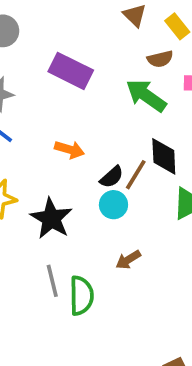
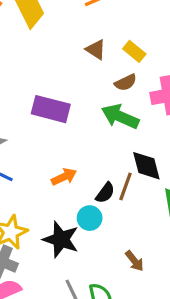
orange arrow: (70, 149) -> (64, 177), turned -30
cyan circle: (113, 205) -> (90, 218), moved
brown arrow: (128, 260) -> (134, 261), turned -85

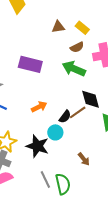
brown triangle: (96, 50) -> (58, 27), turned -40
brown line: (126, 186) -> (78, 112), turned 36

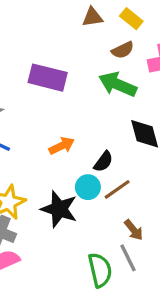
brown line: (78, 112) -> (117, 189), moved
gray line: (45, 180) -> (128, 258), moved

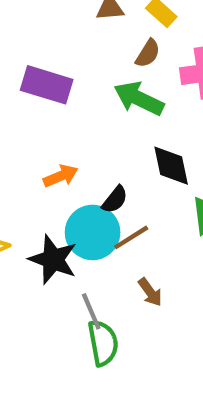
brown semicircle: (123, 50) -> (148, 53), turned -35
cyan circle: (88, 187) -> (93, 232), size x1.6
gray line: (128, 258) -> (91, 311), moved

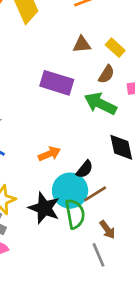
purple rectangle: (47, 85) -> (57, 83), moved
gray line: (91, 311) -> (99, 255), moved
green semicircle: (103, 343) -> (75, 214), moved

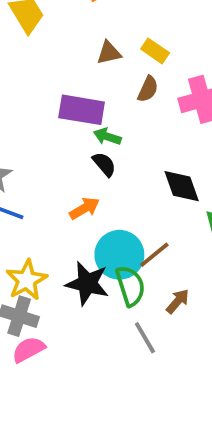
green arrow: (100, 104) -> (107, 137), moved, size x0.6
black semicircle: (85, 169) -> (104, 164), moved, turned -72
brown arrow: (107, 230) -> (178, 301), turned -96
gray line: (99, 255) -> (145, 338), moved

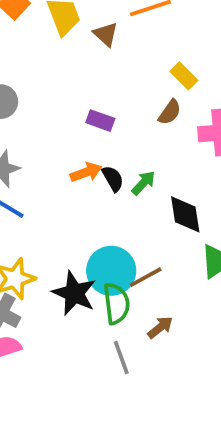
brown triangle: (109, 53) -> (106, 34), moved, turned 44
purple rectangle: (82, 110) -> (100, 121), size x0.6
green arrow: (107, 137) -> (143, 183), moved, turned 104
orange arrow: (84, 208) -> (86, 172), moved

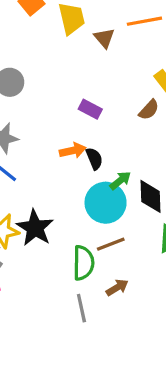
green arrow: (143, 183) -> (120, 180), moved
cyan circle: (111, 271) -> (106, 203), moved
black star: (74, 293) -> (35, 228), moved

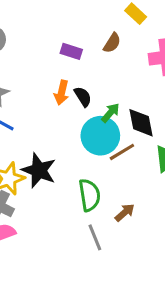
brown semicircle: (149, 110) -> (112, 43), moved
orange arrow: (73, 150) -> (62, 93), turned 125
brown line: (111, 244) -> (122, 152), moved

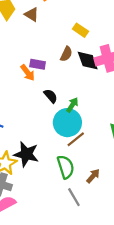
orange arrow: (62, 93) -> (28, 73), moved, turned -42
black diamond: (141, 123) -> (88, 61), moved
brown line: (122, 152) -> (76, 139), moved

